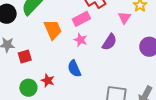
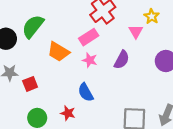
orange trapezoid: (53, 30) -> (58, 52), turned 150
red star: (48, 81) -> (68, 113), moved

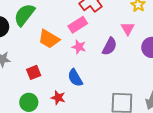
pink triangle: (136, 32) -> (128, 29), moved
red square: (30, 84) -> (34, 72), moved

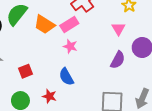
orange trapezoid: (49, 39) -> (44, 25), moved
purple semicircle: (110, 46) -> (118, 60), moved

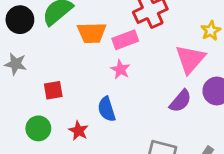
orange trapezoid: (44, 25) -> (92, 33), turned -45
pink triangle: (118, 29) -> (190, 59), size x1.6

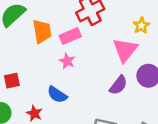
orange trapezoid: (92, 33) -> (42, 31), turned -95
blue semicircle: (107, 109) -> (57, 95), turned -36

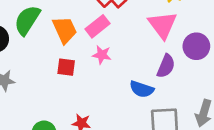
red square: (12, 81) -> (66, 67), moved, turned 35
blue semicircle: (57, 95) -> (142, 89), moved

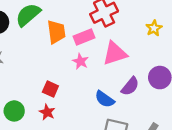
pink triangle: (163, 25) -> (115, 53), moved, turned 32
red square: (66, 67) -> (50, 89), moved

